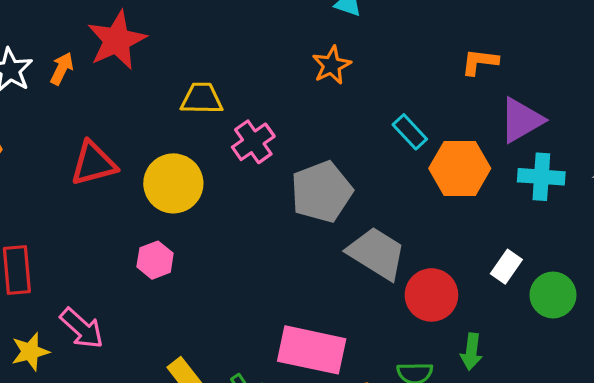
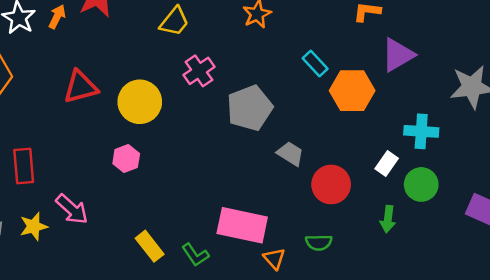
yellow trapezoid: (202, 99) -> (174, 22), moved, turned 128
cyan cross: (541, 177) -> (421, 131), moved
gray trapezoid: (377, 253) -> (290, 154), size x0.6
green arrow: (471, 352) -> (388, 219), moved

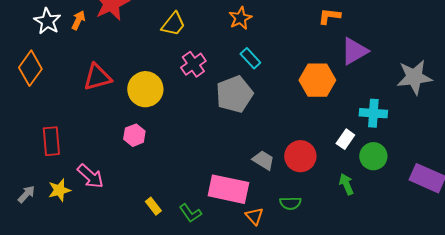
cyan rectangle: (315, 64) -> (250, 58), moved
gray trapezoid: (290, 154) -> (263, 160), moved
green arrow: (388, 219) -> (346, 184), turned 150
yellow rectangle: (150, 246) -> (153, 206), size x0.7

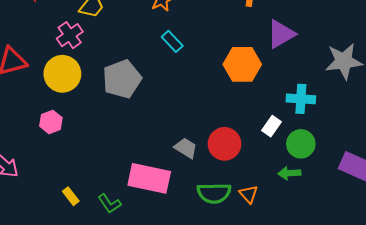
pink cross: (193, 64) -> (70, 35), moved
gray pentagon: (234, 94) -> (122, 79), moved
green arrow: (346, 184) -> (289, 173), moved, turned -70
green semicircle: (290, 203) -> (214, 193), size x1.5
orange triangle: (254, 216) -> (249, 194), moved

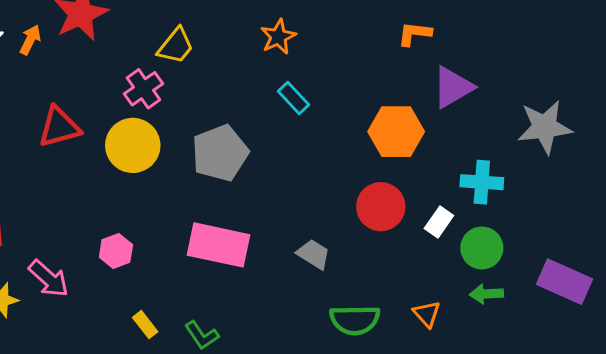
pink hexagon: (51, 122) -> (116, 251), moved
red circle: (224, 144) -> (381, 207), moved
green arrow: (289, 173) -> (486, 294), moved
pink rectangle: (149, 178) -> (219, 245), moved
orange triangle: (249, 194) -> (427, 314), moved

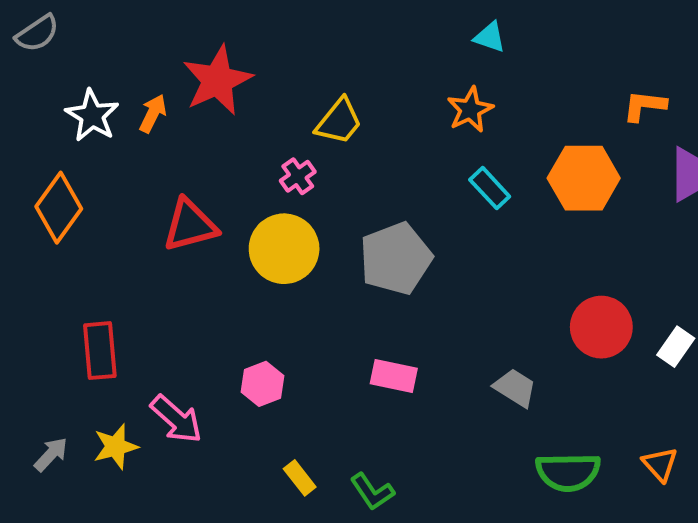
pink cross: (143, 89) -> (298, 176), size x0.7
orange hexagon: (396, 132) -> (584, 178), moved
pink rectangle: (219, 245) -> (394, 376), size x0.6

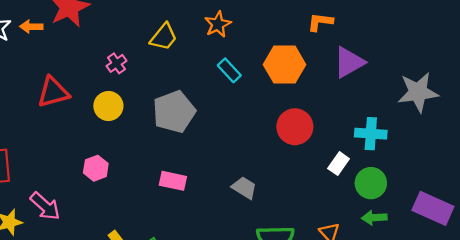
orange arrow: (153, 114) -> (31, 27), turned -115
yellow trapezoid: (339, 121) -> (164, 37), moved
yellow circle: (284, 249) -> (108, 106), size x0.7
red circle: (601, 327) -> (295, 127), moved
pink hexagon: (262, 384) -> (96, 168), moved

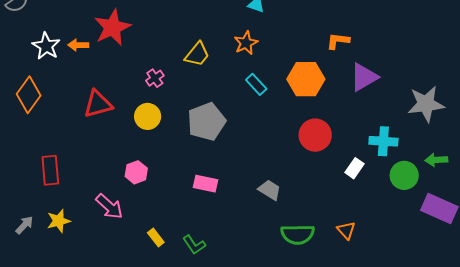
green circle: (371, 183) -> (404, 175), moved
pink arrow: (45, 206) -> (109, 206), moved
green arrow: (374, 218) -> (436, 160), moved

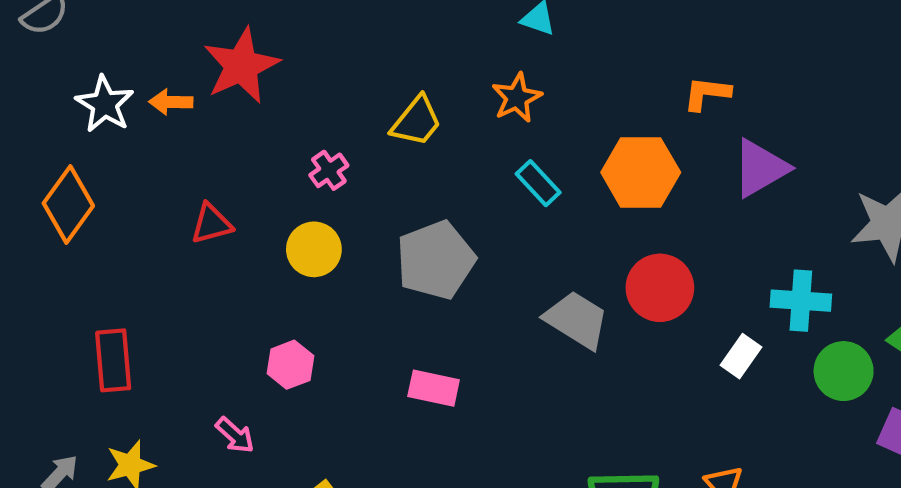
red triangle: (98, 104) -> (211, 224), size x0.7
gray trapezoid: (270, 190) -> (577, 320), moved, size x1.4
pink arrow: (109, 206) -> (235, 435), size x0.7

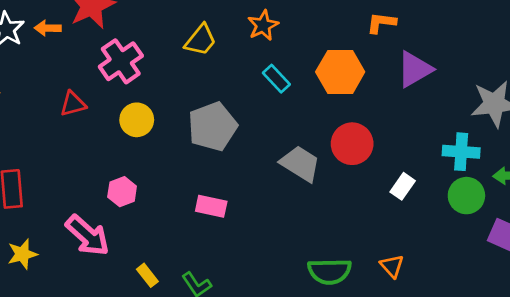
pink cross: (329, 170) -> (121, 61), moved, size x1.8
cyan cross: (801, 301) -> (461, 152), moved
pink arrow: (235, 435) -> (88, 235), size x1.8

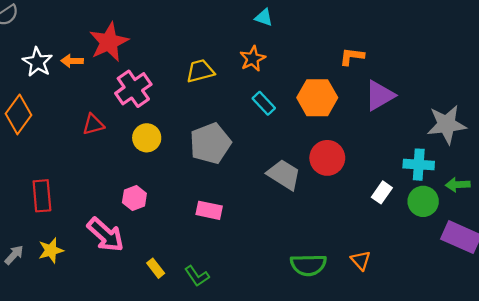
yellow trapezoid: (201, 40) -> (200, 71), turned -144
white rectangle: (403, 186) -> (382, 192), moved

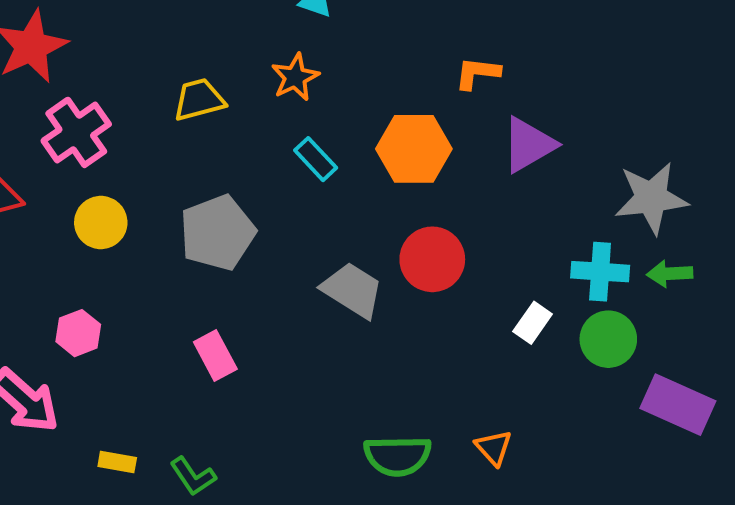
green arrow: (458, 185) -> (670, 274), moved
pink rectangle: (209, 210) -> (215, 356), turned 50
yellow rectangle: (156, 268) -> (117, 462), turned -42

